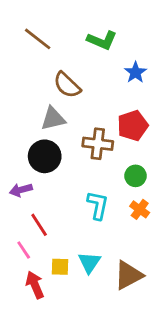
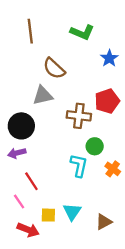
brown line: (38, 39) -> (30, 31), turned 45
black circle: (45, 156) -> (21, 126), moved
green circle: (136, 176) -> (95, 146), moved
brown triangle: (129, 275) -> (104, 222), size x0.7
red arrow: (35, 285) -> (28, 230), turned 135

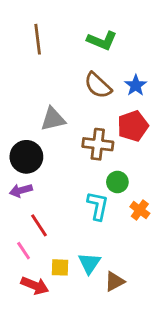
blue star: (109, 58) -> (136, 85), moved
brown semicircle: (54, 68) -> (98, 85), moved
brown triangle: (104, 222) -> (115, 281), moved

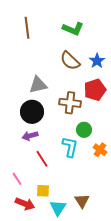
black circle: (26, 157) -> (32, 112), moved
purple arrow: (21, 190) -> (30, 136), moved
red line: (39, 225) -> (42, 159), moved
cyan triangle: (89, 263) -> (58, 208), moved
brown triangle: (115, 281) -> (82, 201), turned -35

